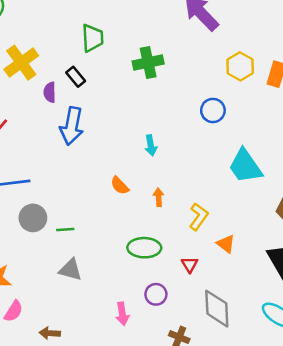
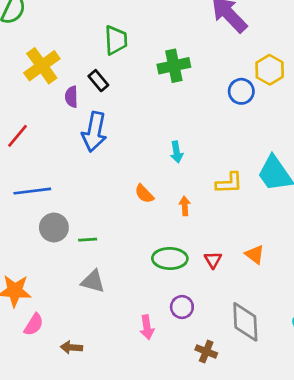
blue circle: (213, 110) -> (241, 91), moved
yellow L-shape: (199, 217) -> (229, 183), moved, turned 52
red triangle: (190, 265) -> (213, 260), moved

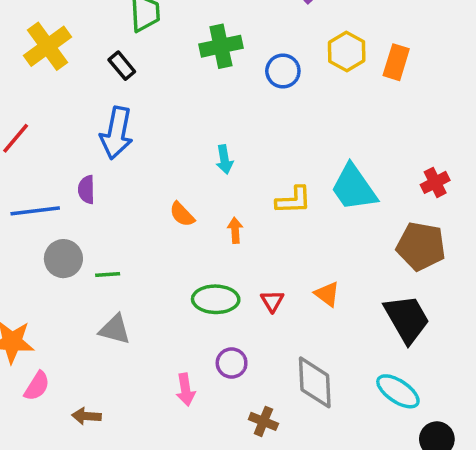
blue circle: (241, 91) -> (283, 71), moved
purple semicircle: (71, 97) -> (86, 190), moved

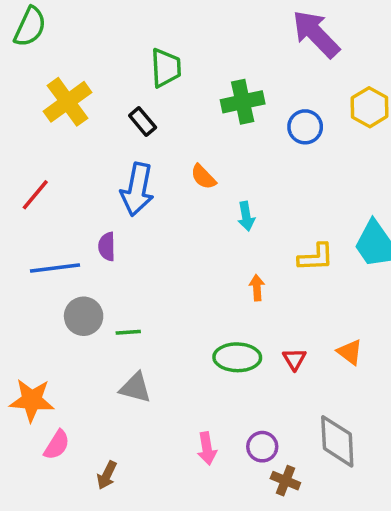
orange semicircle: (182, 214) -> (203, 177), moved
purple circle: (232, 363) -> (262, 447), moved
brown arrow: (86, 416) -> (107, 475), turned -68

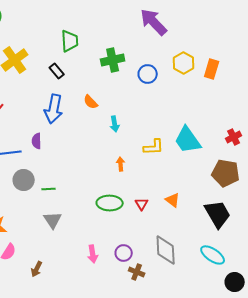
gray triangle: (135, 388) -> (53, 220), turned 42

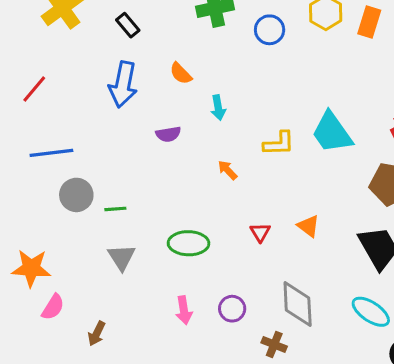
purple semicircle: (37, 141) -> (168, 134), moved, turned -98
orange arrow: (121, 164) -> (227, 170), turned -40
green ellipse: (110, 203) -> (189, 243), moved
brown cross: (137, 272) -> (274, 344), moved

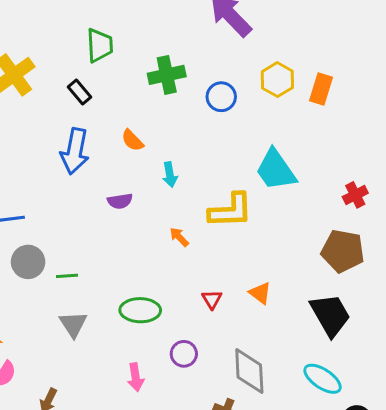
cyan trapezoid: (332, 133) -> (276, 170), moved
yellow L-shape: (279, 144) -> (231, 210), size x1.4
purple circle: (232, 309) -> (184, 354), moved

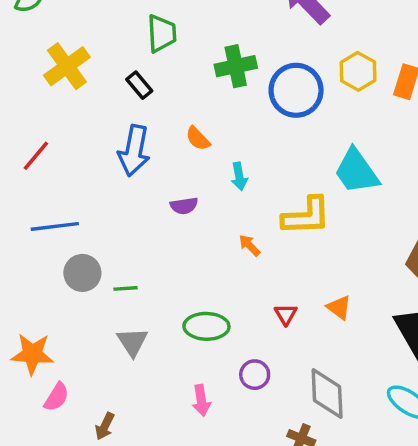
blue circle: (221, 97) -> (296, 90), size x1.6

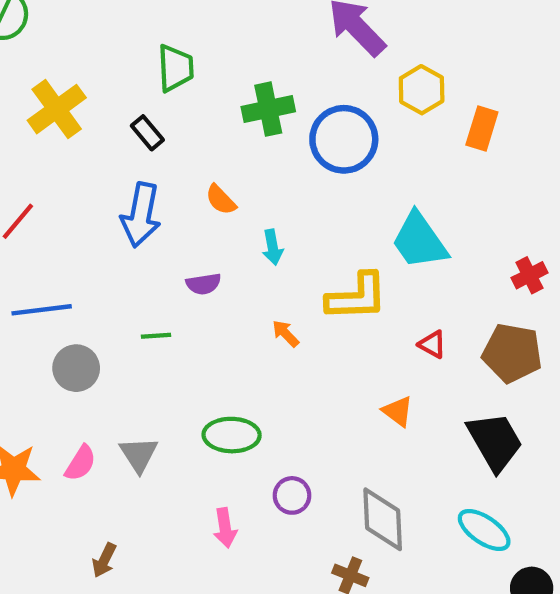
yellow hexagon: (358, 71) -> (422, 90), moved
green line: (125, 288) -> (156, 336), moved
red triangle: (286, 314) -> (432, 344), moved, turned -30
pink semicircle: (57, 397) -> (80, 463), moved

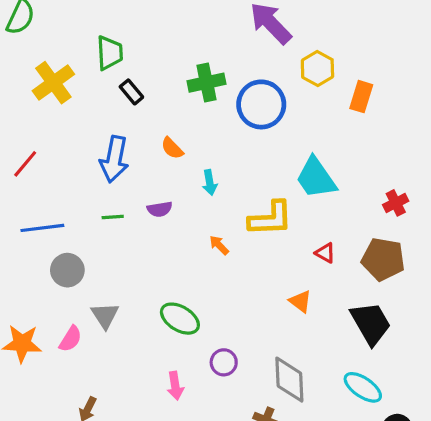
green trapezoid: (175, 68) -> (110, 53), moved
black rectangle: (147, 133) -> (131, 92), moved
green line: (156, 336) -> (113, 217), moved
green ellipse: (232, 435) -> (180, 319), turned 30
gray triangle: (139, 454) -> (105, 315), moved

